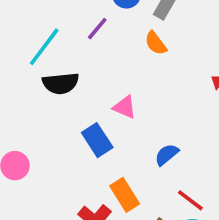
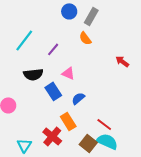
purple line: (97, 29) -> (53, 49), moved
black semicircle: (61, 83) -> (33, 74), moved
blue semicircle: (167, 155) -> (78, 98), moved

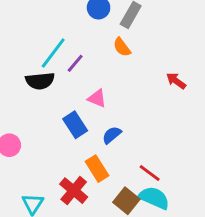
cyan line: (24, 40) -> (53, 53), moved
black semicircle: (33, 74) -> (40, 81), moved

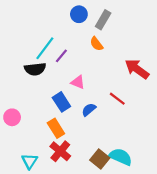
red arrow: (176, 81) -> (137, 69), size x1.6
orange rectangle: (97, 169) -> (56, 128), moved
red line: (150, 173) -> (117, 99), moved

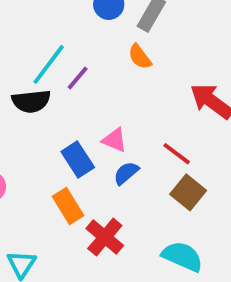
pink triangle: (78, 82) -> (115, 140), moved
red cross: (60, 151) -> (105, 237), moved
brown square: (100, 159) -> (188, 192), moved

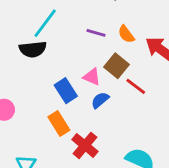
orange semicircle: (140, 57) -> (126, 34), moved
purple line: (78, 78) -> (96, 33), moved, turned 66
brown square: (188, 192) -> (117, 66), moved

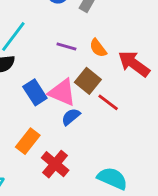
pink triangle: (92, 77) -> (62, 92), size x1.5
blue rectangle: (66, 91) -> (35, 92), moved
orange rectangle: (59, 123) -> (28, 141), turned 70

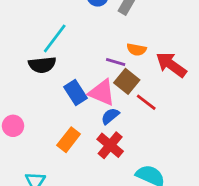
purple line: (66, 47) -> (116, 62), moved
orange semicircle: (98, 48) -> (136, 50), turned -42
red cross: (55, 164) -> (110, 145), moved

